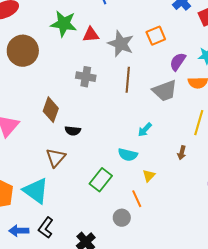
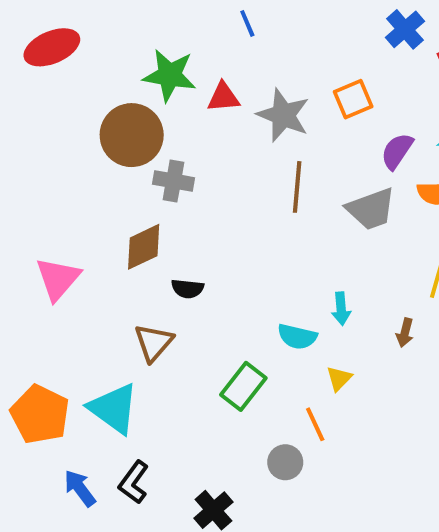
brown circle: (23, 51) -> (132, 135), moved
gray cross: (86, 77) -> (174, 181), moved
brown diamond: (51, 110) -> (144, 247), turned 45
cyan arrow: (145, 130) -> (341, 309), moved, turned -49
blue arrow: (19, 231) -> (80, 488), turned 54

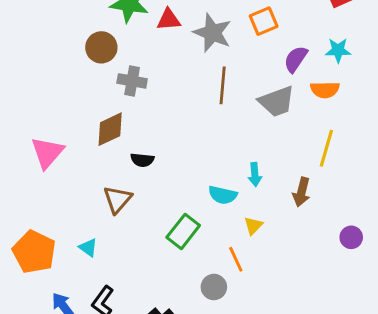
brown circle: (132, 135) -> (101, 47), size x0.7
brown arrow: (405, 333) -> (302, 192), size x1.4
cyan triangle: (114, 408) -> (88, 248), size x0.5

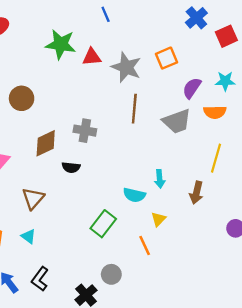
brown circle: (101, 47) -> (22, 98), moved
gray cross: (132, 81) -> (85, 131), moved
brown triangle: (117, 199) -> (33, 198), moved
gray circle: (214, 287) -> (111, 274), moved

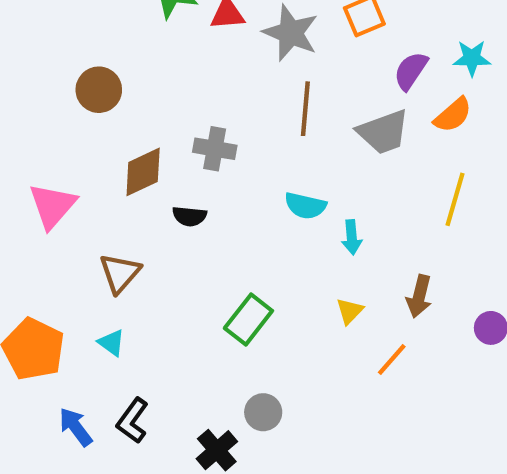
orange semicircle: (215, 112) -> (453, 115), turned -40
brown arrow: (196, 193) -> (419, 296), moved
cyan semicircle: (134, 195) -> (305, 206), moved
orange line: (145, 246) -> (392, 360), moved, turned 66

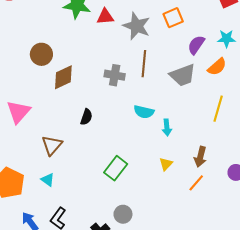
gray cross: (215, 149) -> (115, 75), moved
brown diamond: (143, 172) -> (63, 77), moved
black semicircle: (189, 216) -> (86, 117), turned -77
orange line: (392, 360) -> (196, 183), moved

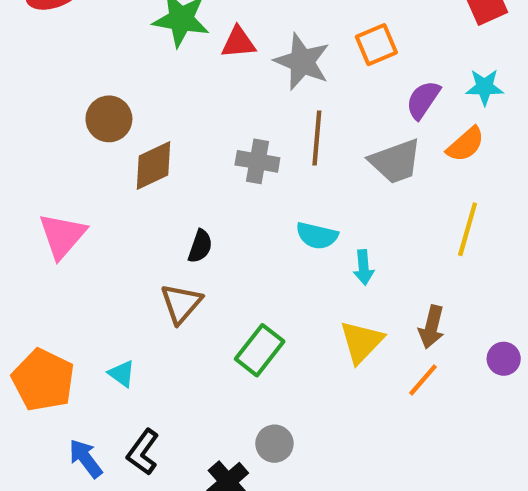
brown triangle: (52, 145) -> (181, 304), moved
yellow triangle: (166, 164) -> (361, 342), size x1.6

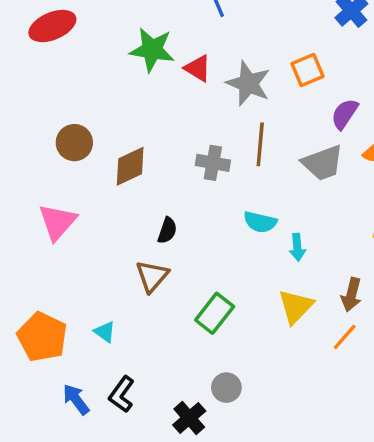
red triangle: (238, 43) -> (198, 68), turned 36
brown circle: (109, 119) -> (74, 143), moved

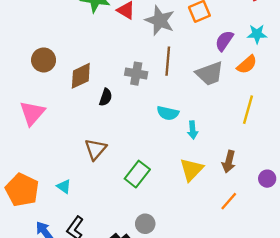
black semicircle: (167, 230) -> (106, 97), moved
orange line: (345, 337) -> (229, 201), moved

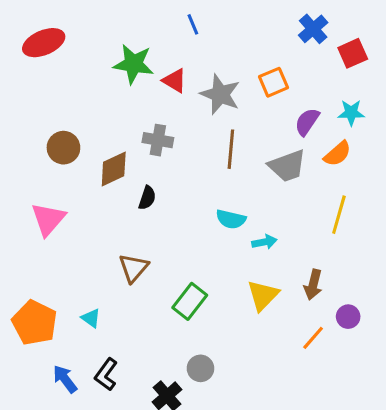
gray cross: (136, 74) -> (158, 140), moved
cyan arrow: (193, 130) -> (264, 242), turned -96
purple circle: (267, 179) -> (348, 317), moved

